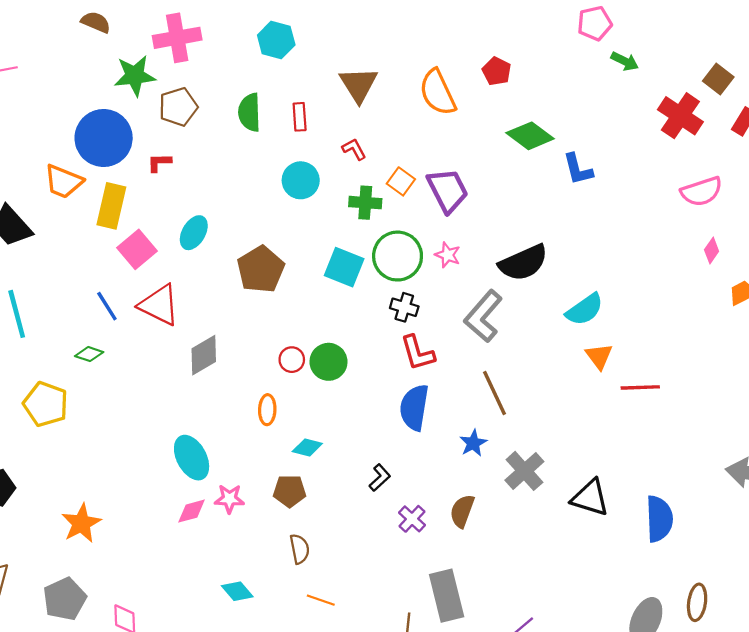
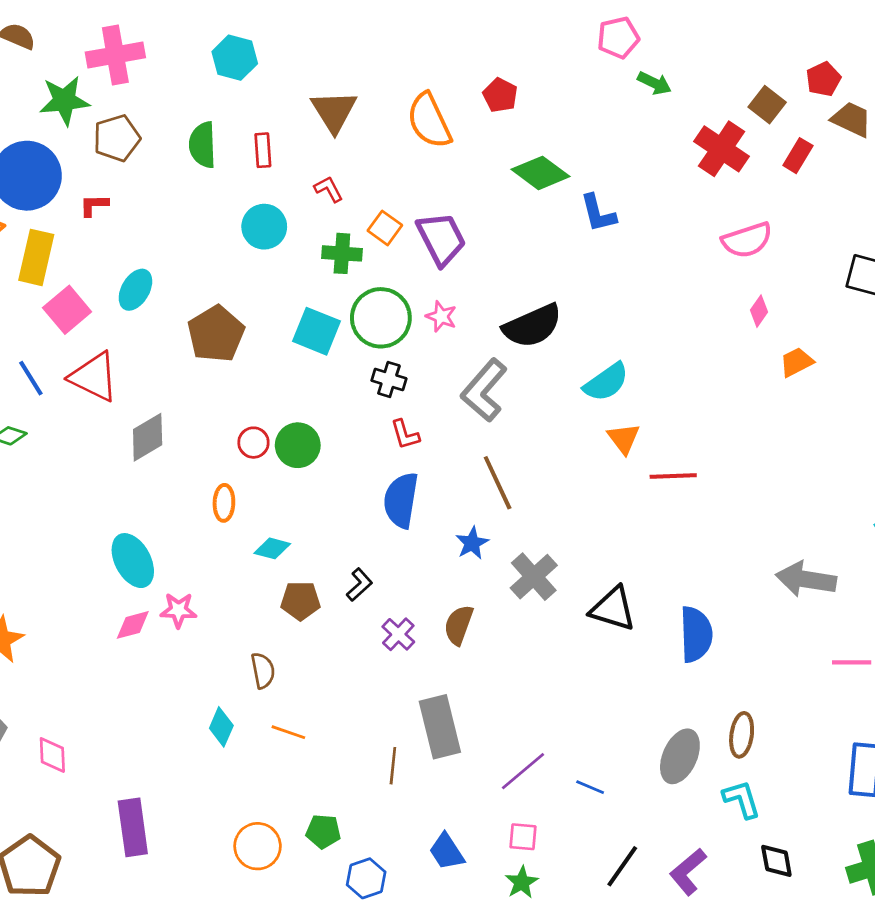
red L-shape: (418, 353) -> (405, 434), size x0.7
brown pentagon: (290, 491) -> (300, 601), moved
cyan diamond: (237, 591) -> (221, 727), moved, turned 64

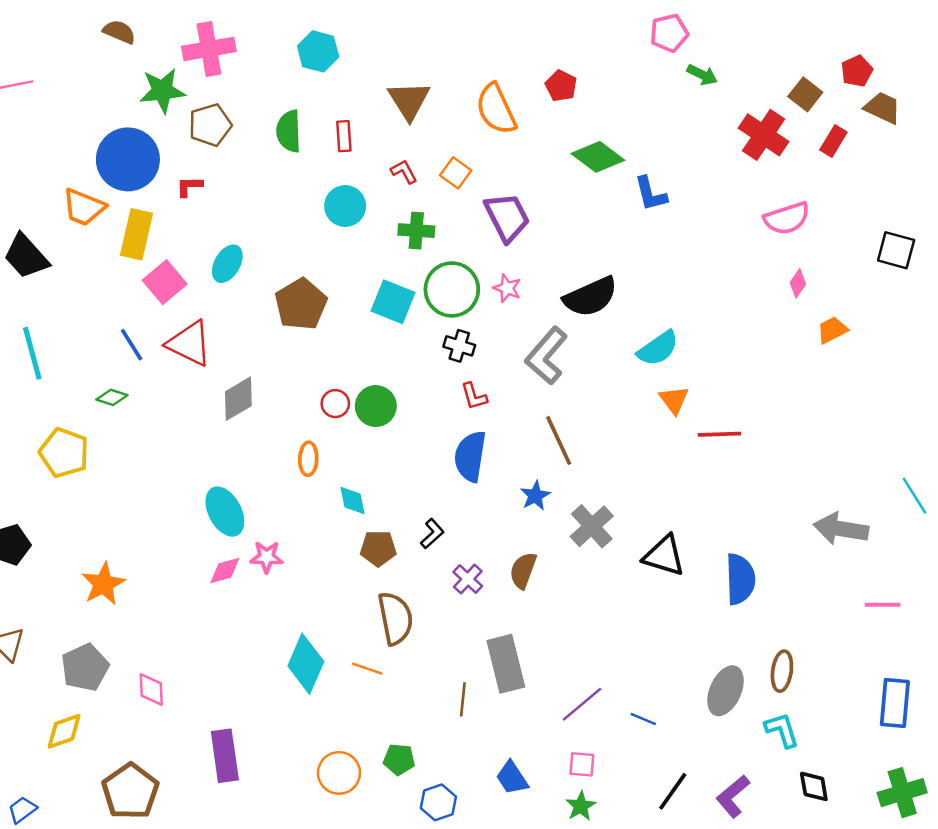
orange square: (385, 228) -> (456, 173), moved
cyan diamond: (272, 548) -> (352, 501), turned 64
brown semicircle: (263, 670) -> (395, 618), moved, size x1.6
cyan diamond: (221, 727) -> (306, 664), size x1.6

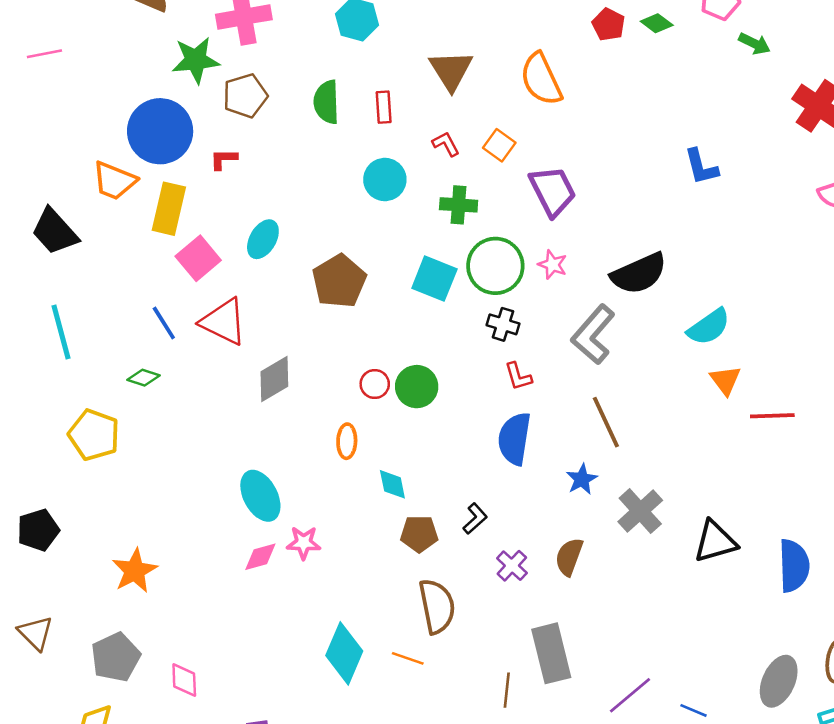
red pentagon: (561, 86) -> (608, 25), moved
green diamond: (598, 157) -> (657, 23), moved, size x0.6
black triangle: (664, 556) -> (715, 542), turned -33

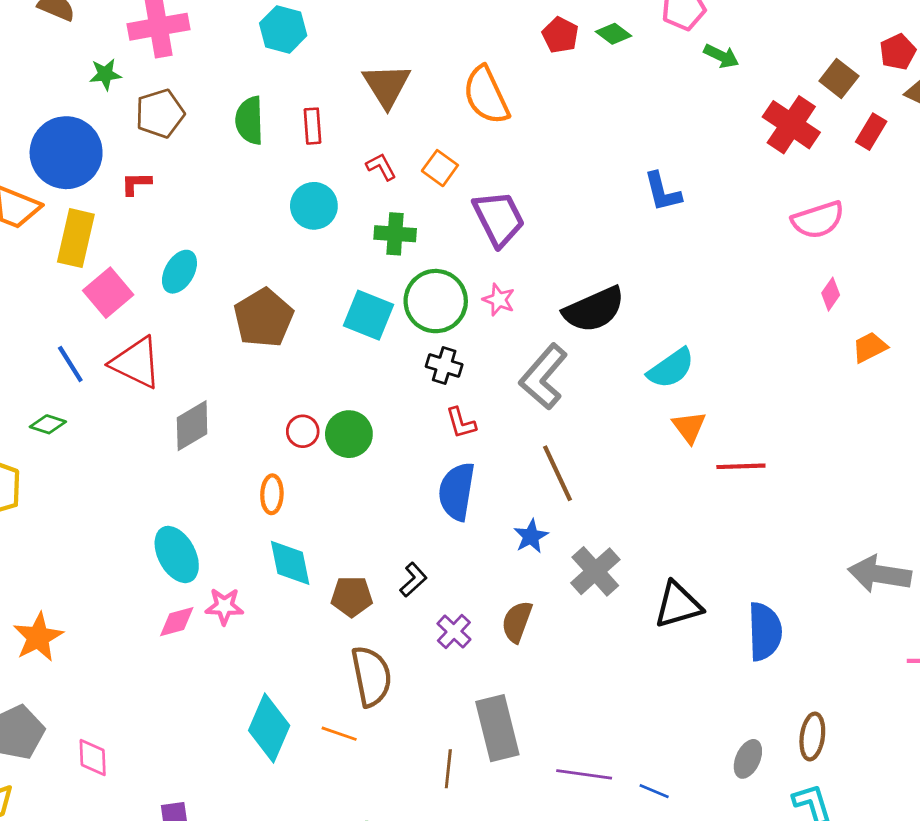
green star: (196, 60) -> (105, 74), size x0.6
cyan diamond: (392, 484) -> (290, 563), moved, size x1.4
gray ellipse: (779, 681) -> (748, 759), size x0.7
purple line: (630, 695) -> (584, 774), turned 48

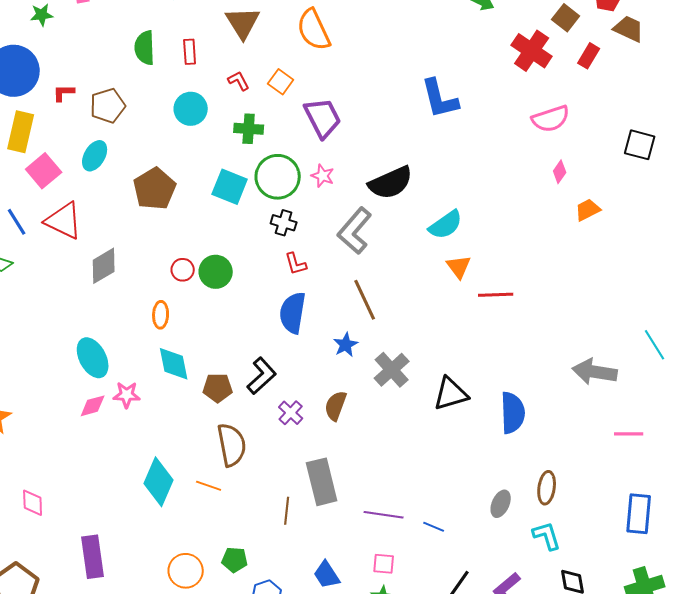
brown pentagon: (160, 113) -> (108, 106), moved
blue L-shape: (663, 192) -> (440, 99), size x1.4
black L-shape: (413, 580) -> (262, 376), size x1.5

